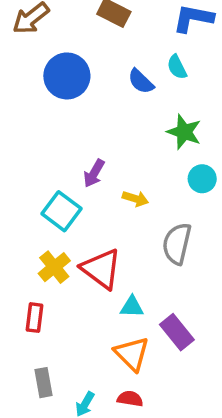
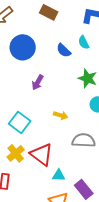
purple arrow: (94, 173) -> (38, 82), moved
gray semicircle: (177, 244) -> (84, 140), turned 80

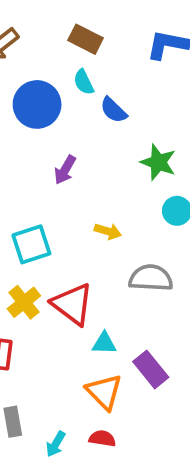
cyan semicircle: (84, 42) -> (84, 82), moved
cyan square: (20, 122) -> (31, 244), turned 35

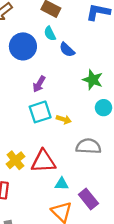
cyan square: (31, 244) -> (40, 112), moved
red triangle: (72, 304) -> (43, 161), turned -40

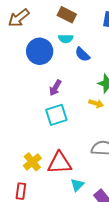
cyan semicircle: (50, 34) -> (66, 39), turned -64
yellow arrow: (64, 119) -> (96, 103), moved
cyan triangle: (62, 184) -> (77, 185), turned -48

